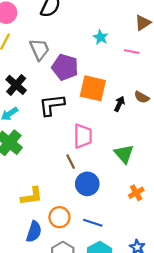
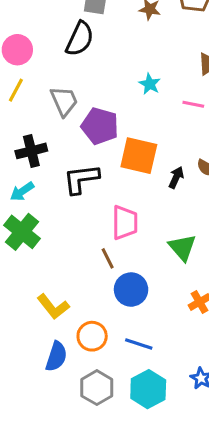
black cross: (16, 85) -> (31, 151), turned 35
yellow L-shape: (32, 196) -> (53, 307), turned 60

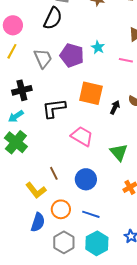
purple pentagon: (100, 126) -> (72, 55), moved
pink trapezoid: (125, 223) -> (82, 136), turned -60
brown line: (108, 258) -> (54, 173), moved

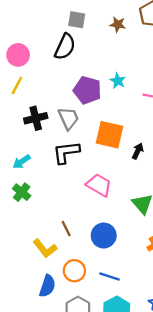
gray trapezoid: (43, 58) -> (69, 118), moved
black cross: (22, 90) -> (36, 118), moved
green cross: (16, 142) -> (22, 192), size x0.7

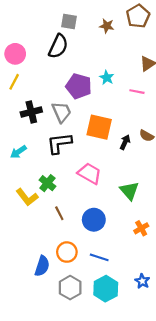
green cross: (22, 192) -> (47, 183), moved
yellow L-shape: (45, 248) -> (27, 197), moved

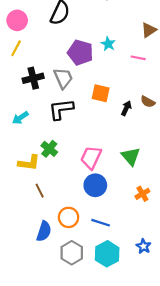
orange square: (99, 127) -> (101, 93), size x0.7
pink trapezoid: (90, 173) -> (91, 157), moved, turned -95
yellow L-shape: (27, 197) -> (29, 163), turned -45
brown line: (59, 213) -> (40, 191), moved

